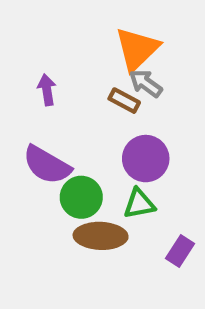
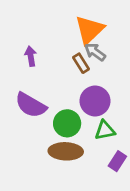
brown rectangle: (124, 101) -> (81, 63), turned 30
green circle: (81, 197) -> (67, 123), moved
green triangle: (139, 204) -> (105, 130), moved

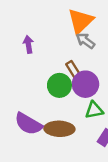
brown rectangle: (81, 63) -> (73, 69), moved
purple semicircle: (31, 105) -> (28, 124), moved
green circle: (67, 123) -> (59, 85), moved

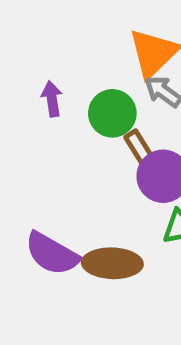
green circle: (59, 85) -> (112, 113), moved

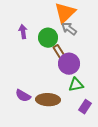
purple semicircle: (52, 254) -> (23, 96), size x0.7

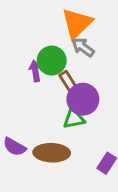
purple arrow: (23, 32) -> (35, 71), moved
green triangle: (76, 85) -> (74, 119), moved

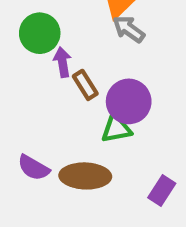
green circle: (52, 61) -> (40, 33), moved
brown rectangle: (68, 81) -> (85, 85), moved

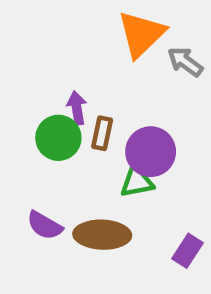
gray arrow: (129, 29) -> (185, 62), moved
green circle: (40, 33) -> (58, 138), moved
brown rectangle: (85, 85) -> (102, 133), turned 44

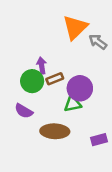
brown rectangle: (102, 133) -> (55, 79), turned 56
purple semicircle: (45, 225) -> (24, 111), moved
purple rectangle: (188, 251) -> (99, 140), turned 42

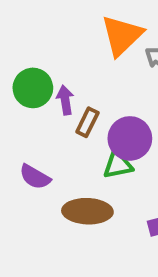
brown rectangle: (55, 79) -> (87, 122), turned -42
green circle: (32, 81) -> (33, 88), moved

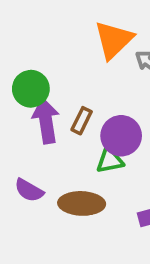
purple arrow: (65, 100) -> (46, 121), moved, size x1.6
purple semicircle: (35, 177) -> (29, 190), moved

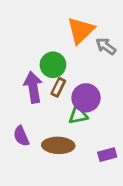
green circle: (31, 89) -> (53, 65), moved
purple semicircle: (29, 190) -> (21, 136), turned 36

